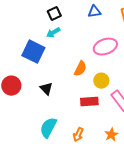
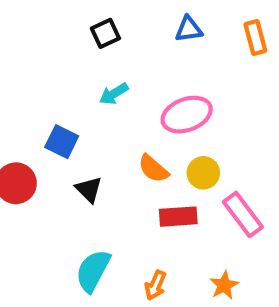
cyan arrow: (53, 33) -> (114, 94), moved
pink ellipse: (105, 47) -> (187, 115), moved
blue square: (33, 52) -> (62, 142), moved, size x0.7
orange semicircle: (80, 69) -> (153, 169), moved, turned 105

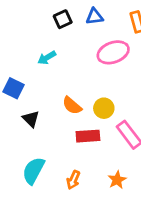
black square: (105, 33) -> (63, 19), moved
pink ellipse: (187, 115) -> (113, 52), moved

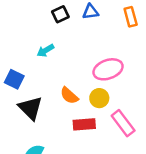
pink ellipse: (113, 52) -> (108, 69), moved
black triangle: (31, 119) -> (30, 108), size x1.5

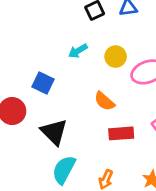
yellow circle: (99, 98) -> (116, 57), moved
black triangle: (30, 108) -> (54, 132), moved

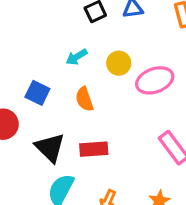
orange semicircle: (104, 101) -> (84, 99), moved, turned 30
red rectangle: (121, 133) -> (94, 149), moved

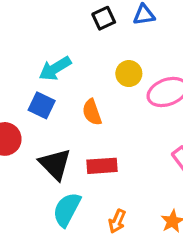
cyan arrow: (77, 57) -> (55, 69), moved, size x1.4

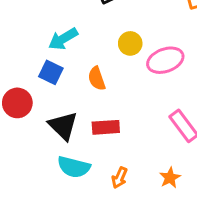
cyan semicircle: (67, 209) -> (74, 167), turned -104

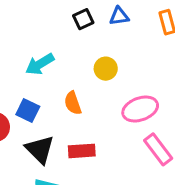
pink ellipse: (165, 60) -> (140, 109), moved
blue square: (51, 72) -> (28, 111), moved

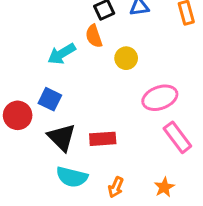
orange semicircle: (73, 103) -> (94, 36), moved

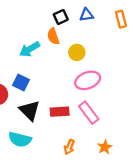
pink ellipse: (160, 98) -> (88, 80), moved
pink rectangle: (177, 137) -> (89, 113), moved
cyan semicircle: (72, 177) -> (20, 140), moved

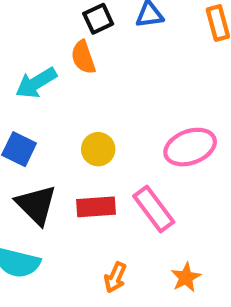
yellow circle: (77, 52) -> (98, 149), moved
pink ellipse: (88, 80) -> (190, 147), moved

